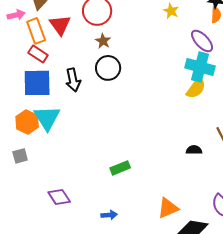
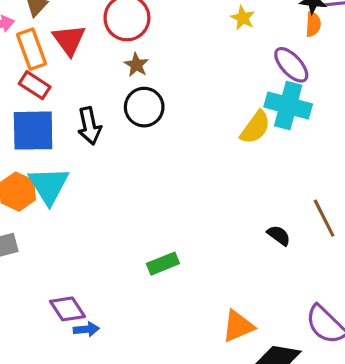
yellow semicircle: (196, 88) -> (255, 127), moved
black semicircle: (194, 150) -> (279, 235), turned 35
blue arrow: (109, 215) -> (86, 329), moved

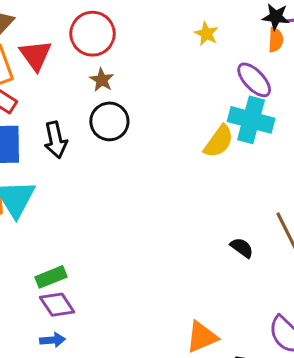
green rectangle: (163, 264) -> (51, 277), moved
purple diamond: (67, 309) -> (57, 305), moved

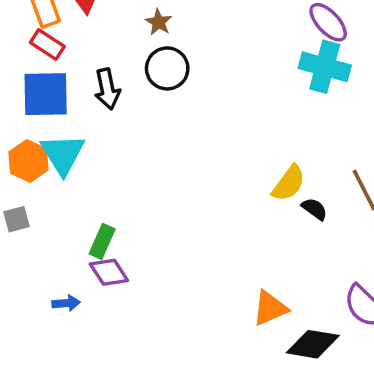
yellow semicircle: (219, 141) -> (289, 183), moved
green rectangle: (51, 277) -> (102, 241), turned -44
blue arrow: (52, 340) -> (66, 303), moved

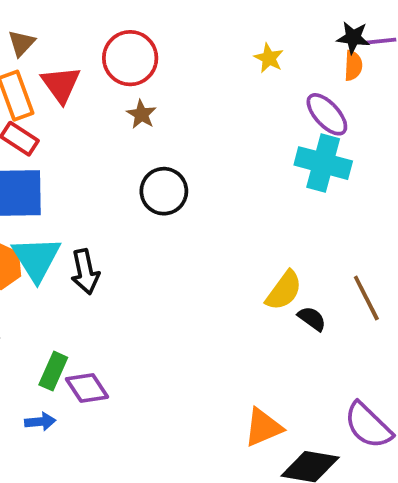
black circle: (167, 68) -> (164, 191), moved
black arrow: (107, 89) -> (85, 272), moved
green rectangle: (102, 241) -> (53, 371), moved

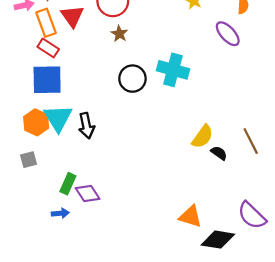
cyan cross: (323, 163) -> (173, 70), moved
orange triangle: (263, 427) -> (190, 217), turned 40

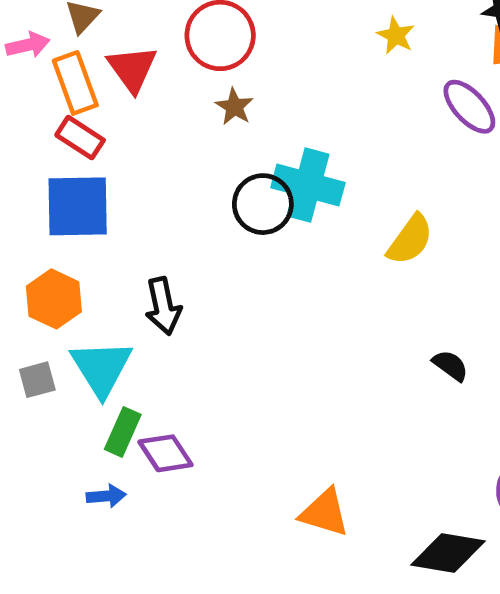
cyan cross: (173, 70) -> (308, 185), moved
cyan triangle: (58, 118) -> (101, 368), moved
yellow semicircle: (203, 137) -> (410, 240), moved
orange triangle: (190, 217) -> (325, 513), moved

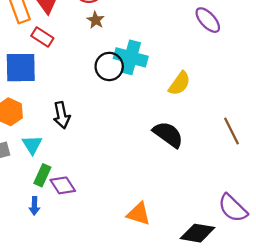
red rectangle: (80, 138) -> (42, 37), moved
black semicircle: (450, 365) -> (168, 134), moved, size x1.8
cyan triangle: (101, 368) -> (32, 145), size x0.7
blue arrow: (106, 496) -> (34, 206), turned 96

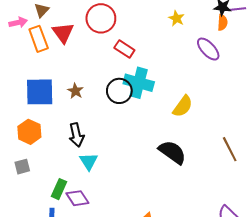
brown star: (96, 20) -> (75, 91), moved
red rectangle: (42, 37) -> (124, 49), moved
cyan triangle: (32, 145) -> (89, 161), moved

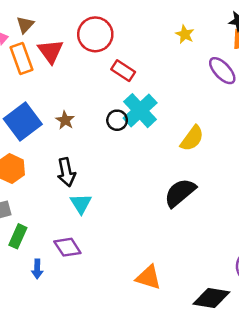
cyan cross: (139, 83) -> (140, 111), turned 32
black circle: (119, 91) -> (117, 120), size x0.7
blue square: (40, 92) -> (23, 121), turned -36
black semicircle: (172, 152) -> (180, 193), turned -76
green rectangle: (59, 189) -> (18, 236), moved

